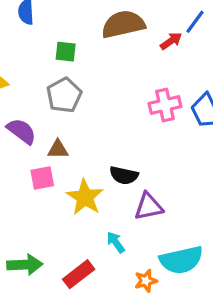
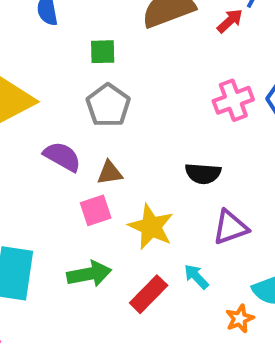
black semicircle: (124, 175) -> (203, 173), moved
green arrow: (25, 265) -> (89, 274), moved
red rectangle: (79, 274) -> (149, 294), moved

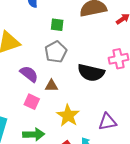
black semicircle: (203, 173) -> (91, 73), moved, size x1.5
pink square: (96, 210) -> (32, 102), moved, turned 35

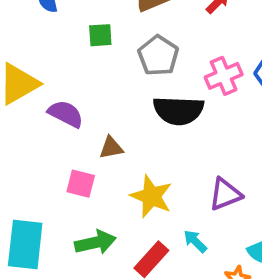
gray pentagon: (56, 52) -> (158, 56), moved
purple semicircle: (29, 74) -> (66, 114), moved

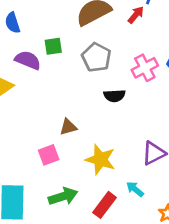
black semicircle: (178, 111) -> (114, 96), size x0.6
purple semicircle: (66, 114) -> (28, 60), moved
pink square: (81, 184) -> (49, 155), turned -30

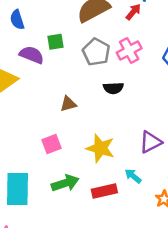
pink cross: (145, 68) -> (129, 50), moved
brown triangle: (68, 127) -> (68, 104), moved
red rectangle: (104, 205) -> (104, 191), turned 40

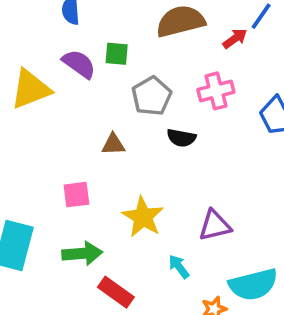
gray pentagon: (96, 52) -> (152, 96), moved
red rectangle: (104, 191) -> (116, 292), moved, turned 35

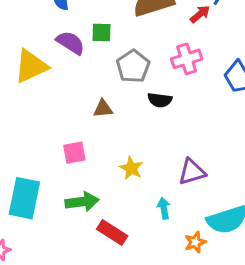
yellow star: (143, 217) -> (131, 168), size x0.7
cyan arrow: (179, 267) -> (164, 208), turned 30

